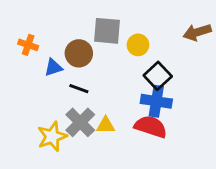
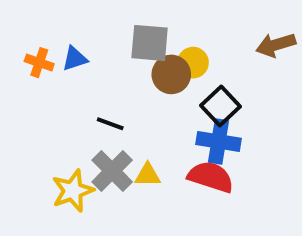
brown circle: (79, 53) -> (171, 74), moved
blue triangle: (53, 67) -> (75, 59), moved

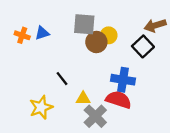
black square: (221, 106) -> (143, 46), moved
black line: (110, 124) -> (62, 79), moved, turned 32
gray cross: (112, 171) -> (95, 116), moved

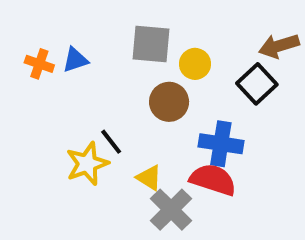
brown circle: (96, 42) -> (169, 102), moved
yellow triangle: (83, 99) -> (149, 178), turned 32
yellow star: (41, 107) -> (87, 164), moved

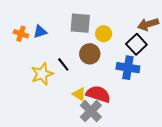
black line: (111, 142) -> (63, 64), moved
blue cross: (221, 144) -> (128, 68), moved
yellow star: (87, 164) -> (42, 74), moved
red semicircle: (213, 180) -> (98, 94), moved

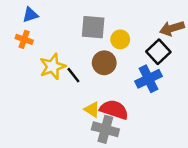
blue triangle: (40, 32) -> (30, 15), moved
blue cross: (128, 68) -> (149, 79), turned -35
yellow star: (42, 74) -> (52, 66), moved
gray cross: (91, 111) -> (105, 129), turned -30

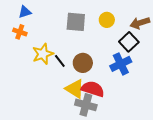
yellow circle: (120, 39) -> (107, 20), moved
brown circle: (104, 63) -> (83, 63), moved
yellow triangle: (92, 110) -> (75, 89), size x1.5

